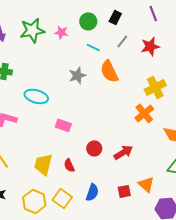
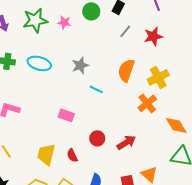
cyan line: (93, 47) -> (96, 89), moved
orange semicircle: (109, 71) -> (126, 70), moved, turned 45
cyan ellipse: (36, 96) -> (39, 63), moved

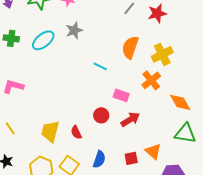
cyan ellipse: (39, 63) -> (43, 40), turned -55
gray star: (80, 65) -> (74, 30), moved
pink rectangle: (66, 115) -> (121, 95), moved

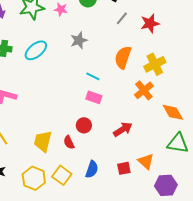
gray star: (74, 30) -> (79, 40), moved
pink rectangle: (121, 95) -> (94, 97), moved
red circle: (101, 115) -> (84, 125), moved

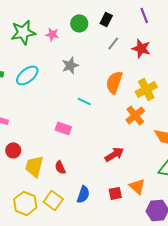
red star: (150, 23) -> (141, 48), turned 30
pink rectangle: (94, 97) -> (63, 128), moved
red circle: (84, 125) -> (13, 150), moved

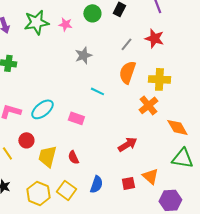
gray line: (113, 43) -> (126, 44), moved
cyan ellipse: (27, 75) -> (42, 109), moved
yellow cross: (146, 89) -> (159, 79), turned 30

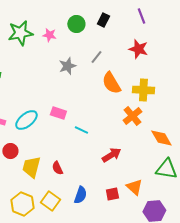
gray line: (126, 44) -> (96, 57), moved
orange semicircle: (127, 72) -> (111, 83), turned -50
cyan line: (97, 91) -> (81, 130), moved
pink rectangle: (76, 118) -> (58, 113), moved

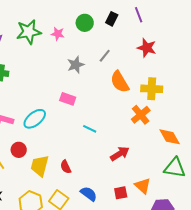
purple line: (141, 16) -> (139, 15), moved
pink rectangle: (58, 113) -> (68, 99), moved
blue semicircle: (80, 195) -> (89, 194), turned -72

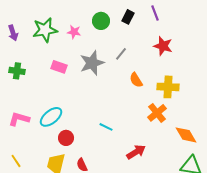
gray star: (76, 65) -> (92, 63), size x1.4
orange semicircle: (120, 82) -> (136, 80), size x0.7
pink rectangle: (68, 99) -> (59, 67), moved
red circle: (19, 150) -> (66, 138), moved

